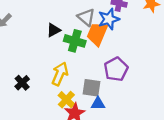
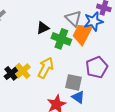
yellow cross: (66, 100) -> (23, 71), moved
blue triangle: (98, 104) -> (78, 97), turned 32

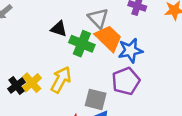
blue star: (93, 21) -> (130, 50), moved
black triangle: (43, 28) -> (59, 29), turned 40
orange trapezoid: (82, 34) -> (109, 38), turned 105

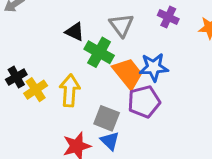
orange trapezoid: (109, 38) -> (128, 73), moved
yellow arrow: (61, 80) -> (70, 90), turned -32
black cross: (17, 86) -> (16, 77), moved

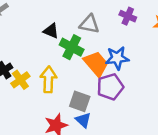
gray triangle: (121, 25) -> (89, 24), turned -40

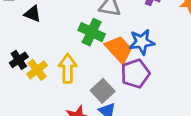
black triangle: (51, 31) -> (33, 14), moved
gray square: (80, 101) -> (103, 91), turned 30

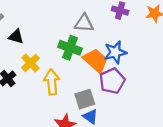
yellow cross: (37, 70) -> (31, 63), moved
gray square: (103, 91) -> (85, 99), turned 30

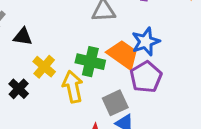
green cross: (70, 48) -> (90, 62), moved

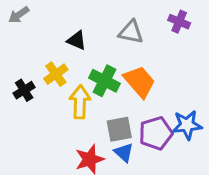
black triangle: (23, 37) -> (77, 40), moved
blue star: (146, 42) -> (187, 125), moved
purple pentagon: (146, 77) -> (156, 133), moved

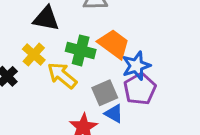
black triangle: (77, 40) -> (46, 19), size x1.4
yellow arrow: (80, 102) -> (62, 75), turned -40
blue star: (187, 125) -> (136, 66), moved

